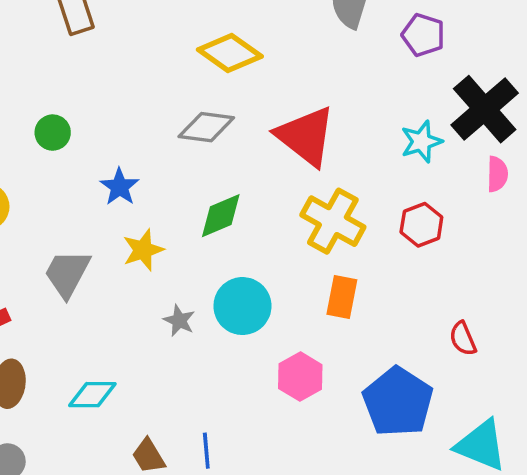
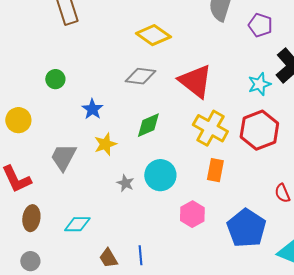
red hexagon: (421, 225) -> (259, 130), size x1.6

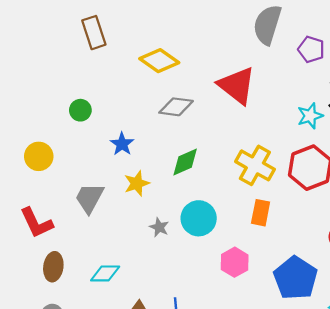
yellow diamond: (153, 35) -> (159, 61), moved
red triangle: (195, 81) -> (237, 85), moved

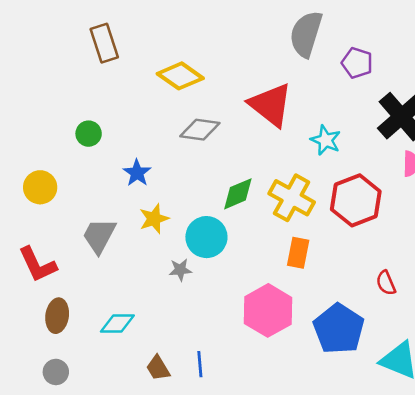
cyan star: (310, 116) -> (326, 140), moved, turned -30
green diamond: (185, 162) -> (238, 194), moved
cyan circle: (199, 218) -> (206, 237), moved
gray star: (159, 227) -> (180, 270), turned -30
pink hexagon: (235, 262) -> (268, 310), size x1.5

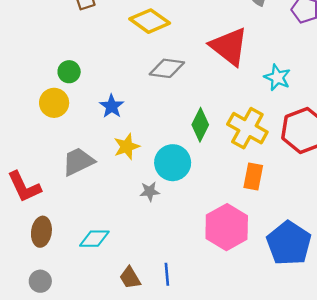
yellow circle: (40, 187) -> (54, 103), moved
green diamond: (238, 194) -> (200, 125), turned -40
gray trapezoid: (99, 236) -> (78, 162), turned 36

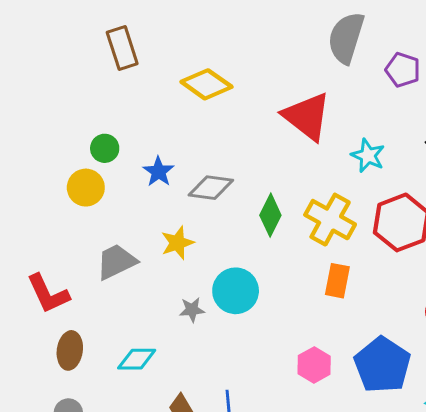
gray diamond: (167, 68) -> (211, 188), moved
blue star: (112, 106) -> (159, 172), moved
cyan circle: (173, 163) -> (236, 291), moved
gray star: (150, 191) -> (192, 310), moved
pink hexagon: (227, 227) -> (314, 365), moved, size x0.6

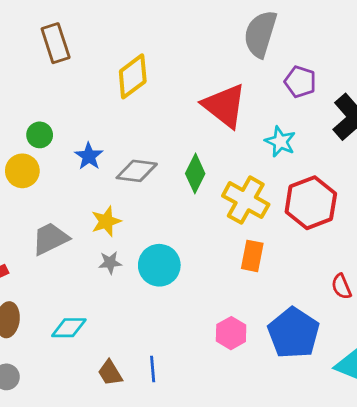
purple pentagon: (403, 70) -> (300, 82), moved
yellow diamond: (206, 84) -> (133, 76), turned -72
green diamond: (270, 215) -> (195, 173), moved
gray star: (192, 310) -> (110, 263), moved

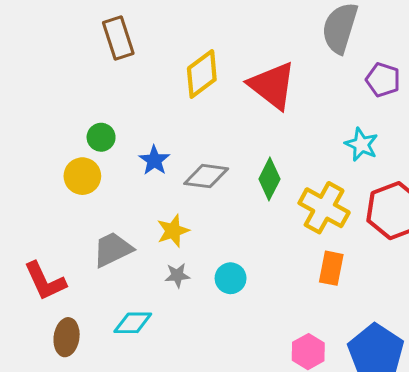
red triangle: (224, 106) -> (272, 85), moved
cyan circle: (159, 265) -> (231, 278), size x0.7
cyan diamond: (69, 328) -> (133, 323), moved

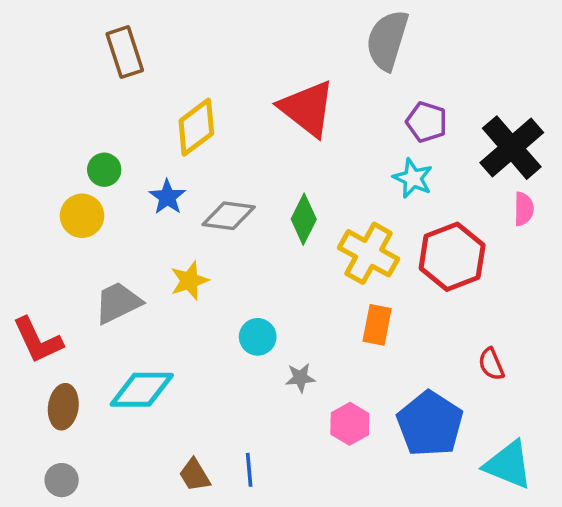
yellow diamond: (202, 74) -> (196, 127), moved
purple pentagon: (383, 80) -> (426, 122), moved
gray star: (177, 275) -> (300, 378), moved
cyan diamond: (133, 323) -> (142, 390), size x1.4

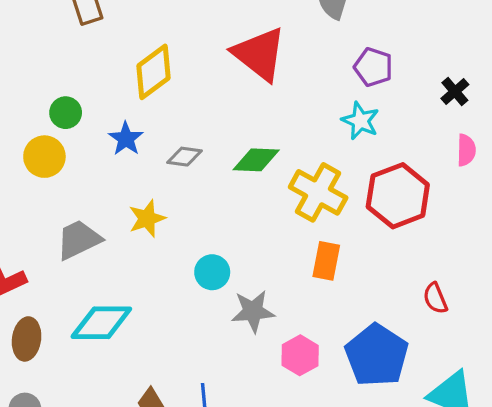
black cross: (512, 148) -> (455, 91), size x0.5
gray diamond: (229, 216) -> (184, 157), size x0.7
green diamond: (304, 219) -> (256, 160), turned 66
gray star: (300, 378) -> (253, 311), size x1.5

